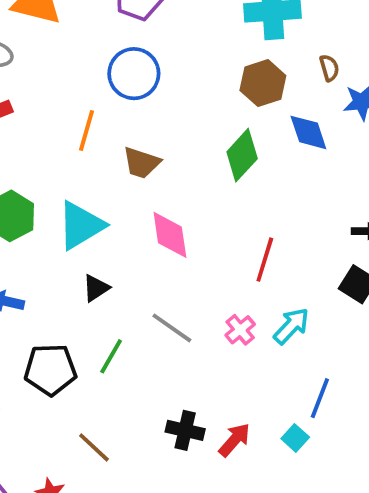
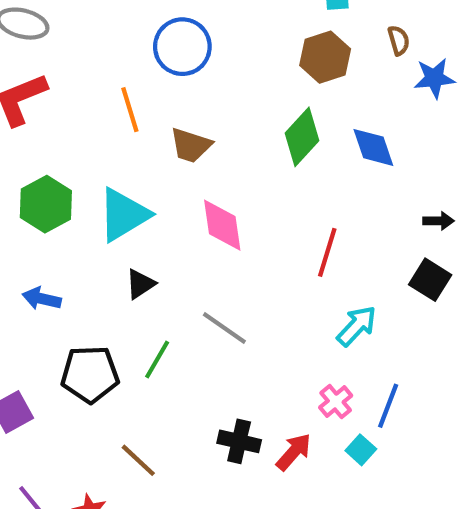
orange line: (86, 131) -> (130, 110), turned -33
blue diamond: (308, 132) -> (373, 147), moved
pink cross: (240, 330) -> (336, 402), moved

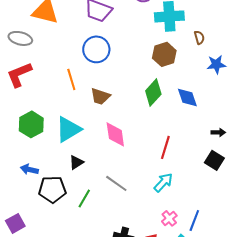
brown semicircle: (399, 40) -> (199, 37), moved
cyan arrow: (357, 326) -> (163, 182), moved
black pentagon: (90, 374) -> (52, 189), moved

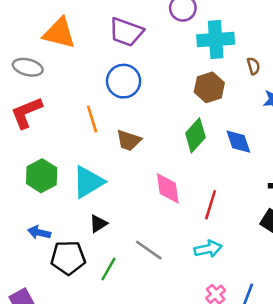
pink diamond: (115, 134) -> (168, 188), moved
cyan arrow: (163, 182) -> (208, 249), turned 35

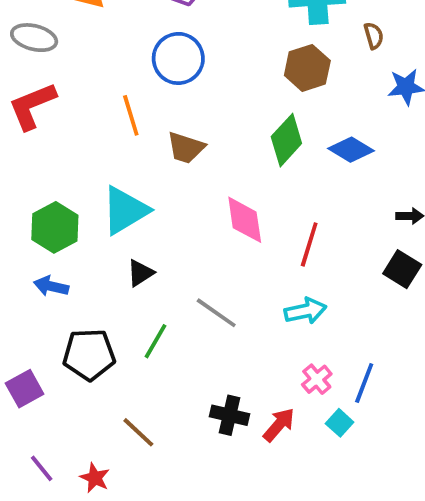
blue diamond: (238, 142) -> (351, 150), turned -40
green hexagon: (42, 176) -> (55, 227), moved
black pentagon: (68, 258) -> (89, 355), moved

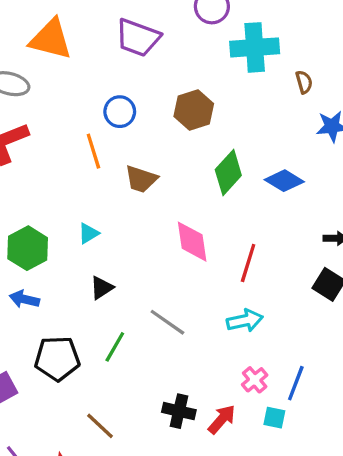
blue circle: (178, 58) -> (120, 112), moved, size x0.7
brown hexagon: (307, 68) -> (194, 110), moved
cyan triangle: (125, 210) -> (88, 233), size x0.5
cyan square: (340, 423) -> (274, 418), turned -30

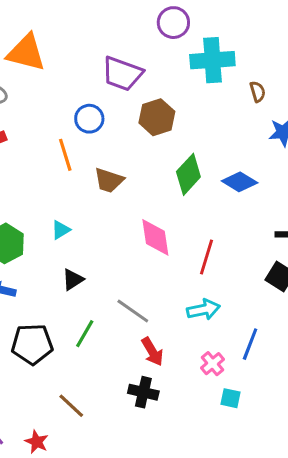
purple trapezoid: (138, 38) -> (122, 74), moved
blue line: (296, 383) -> (250, 344), moved
red arrow: (222, 419) -> (152, 352), moved, turned 108

